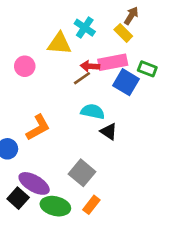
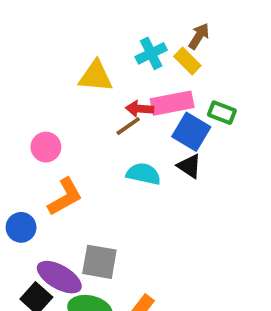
cyan cross: (85, 28) -> (151, 53), moved, turned 30
pink circle: (25, 66) -> (46, 147), moved
black triangle: (109, 132) -> (189, 166), moved
gray square: (82, 173) -> (99, 262), moved, turned -30

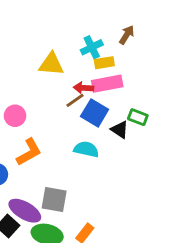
yellow rectangle: (187, 61) -> (104, 63), moved, turned -54
green rectangle: (222, 113) -> (138, 117), moved
blue square: (191, 132) -> (95, 113), moved
cyan semicircle: (143, 174) -> (86, 149), moved

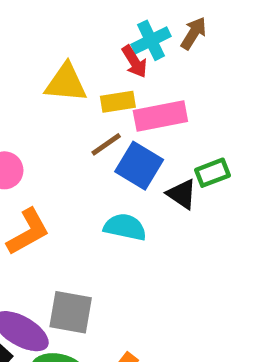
cyan cross: (92, 47) -> (151, 40), moved
yellow rectangle: (104, 63) -> (118, 102), moved
red arrow: (83, 88) -> (134, 62), moved, turned -126
green rectangle: (138, 117) -> (212, 173), turned -42

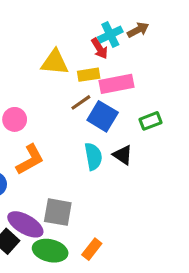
brown arrow: (194, 33) -> (138, 30), turned 30
black triangle: (182, 194) -> (123, 155), moved
cyan semicircle: (125, 227) -> (93, 156), turned 68

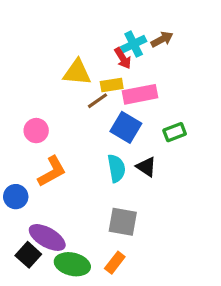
brown line: (81, 102) -> (98, 101), moved
gray square: (58, 212) -> (123, 222), moved

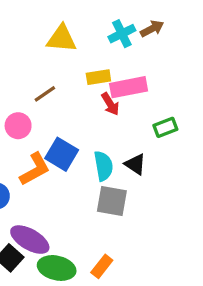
red arrow: (123, 58) -> (110, 104), moved
yellow triangle: (77, 72) -> (62, 39), moved
brown line: (98, 101) -> (45, 94), moved
blue square: (126, 127) -> (62, 154), moved
gray square: (123, 222) -> (112, 201), moved

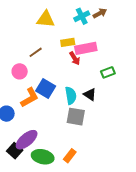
purple ellipse: (30, 240) -> (27, 140), turned -70

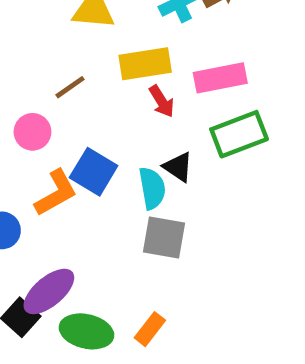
yellow rectangle: (68, 42) -> (145, 64), size x1.5
pink rectangle: (86, 48) -> (220, 78), moved
green rectangle: (108, 72) -> (239, 134), size x1.6
black triangle: (90, 95) -> (178, 167), moved

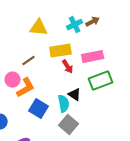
blue square: (94, 172) -> (39, 109), moved
orange L-shape: (56, 193) -> (26, 88), moved
gray square: (164, 237) -> (69, 125), turned 30

